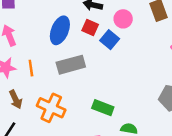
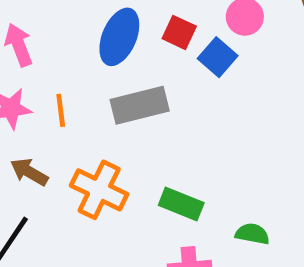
brown arrow: (16, 99) -> (29, 172), turned 144
green rectangle: (103, 108) -> (181, 204), moved

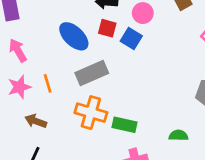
blue ellipse: (119, 37) -> (74, 36), turned -60
orange cross: (99, 190) -> (91, 113), moved
green semicircle: (252, 234) -> (178, 135), moved

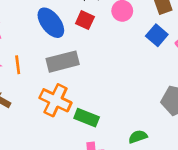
blue square: (131, 39) -> (157, 35), moved
green semicircle: (178, 135) -> (138, 137), turned -30

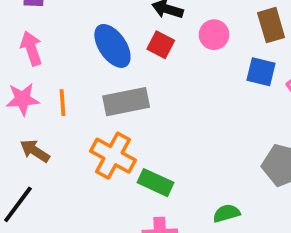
blue square: (157, 35) -> (261, 72), turned -30

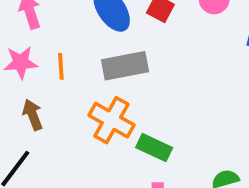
brown arrow: (35, 151) -> (33, 115), turned 36

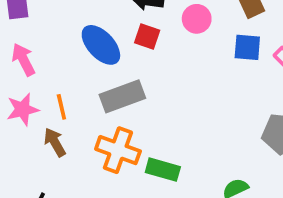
brown arrow: (33, 115) -> (55, 142), moved

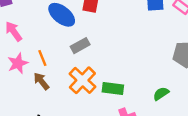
gray rectangle: (122, 96) -> (80, 46), size x0.7
orange cross: (118, 150) -> (82, 80), turned 32

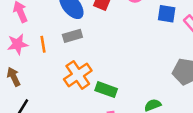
gray rectangle: (80, 46) -> (72, 36), moved
brown arrow: (41, 81) -> (14, 77), moved

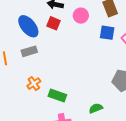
orange cross: (78, 75) -> (34, 84), size x0.6

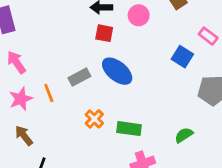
blue ellipse: (28, 26) -> (117, 71), moved
blue square: (107, 33) -> (182, 57), moved, turned 35

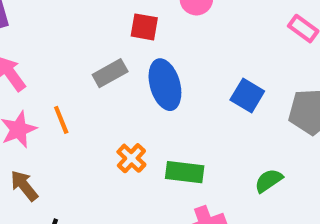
blue square: (182, 57) -> (247, 95), moved
blue ellipse: (117, 71) -> (165, 85), turned 36
gray rectangle: (79, 77) -> (110, 73), moved

